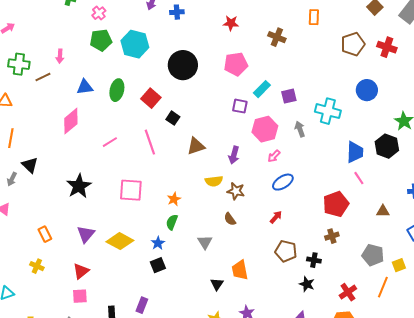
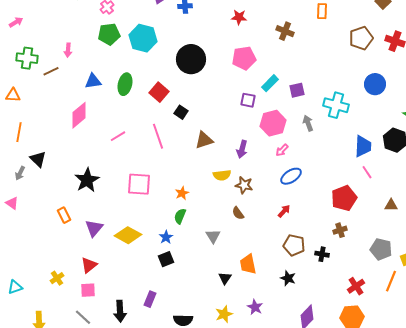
orange rectangle: (45, 234) -> (64, 215), moved
yellow cross: (37, 266) -> (57, 278), moved, turned 32
black star: (307, 284) -> (288, 278), moved

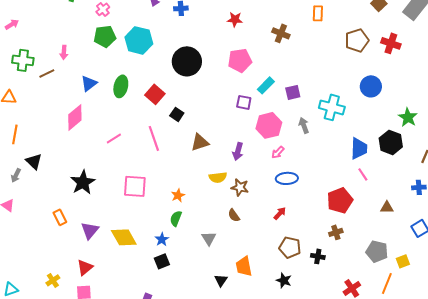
blue triangle: (93, 81) -> (89, 83), turned -30
blue ellipse: (291, 176) -> (287, 178), turned 30
yellow diamond: (128, 235) -> (124, 237), turned 32

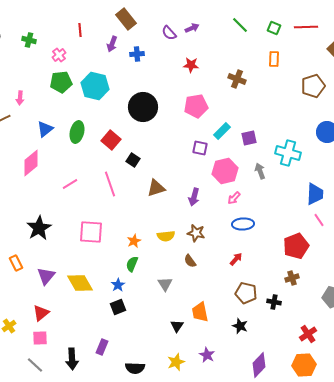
yellow semicircle: (218, 177) -> (166, 236), moved

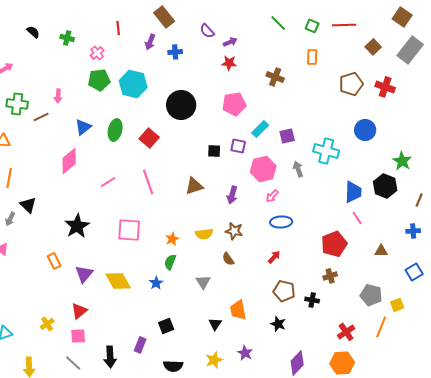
purple arrow: (192, 28) -> (230, 42), moved
black square: (133, 160) -> (214, 151), moved, turned -32
black square: (118, 307) -> (166, 326), moved

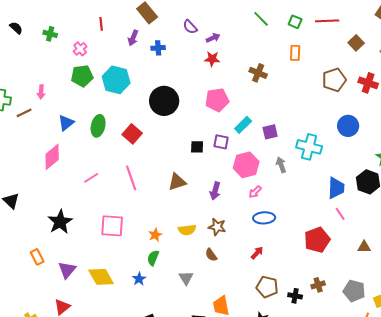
brown cross: (330, 276) -> (318, 285), moved

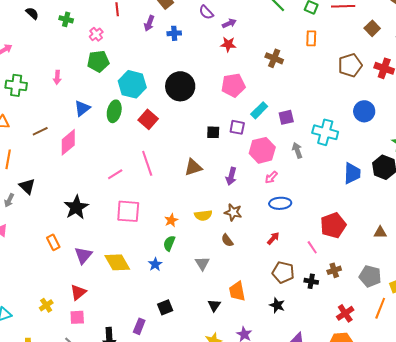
cyan hexagon: (116, 80) -> (132, 84), moved
brown line: (24, 113) -> (40, 131), moved
pink line: (91, 178) -> (115, 174), moved
pink line: (340, 214) -> (312, 247), moved

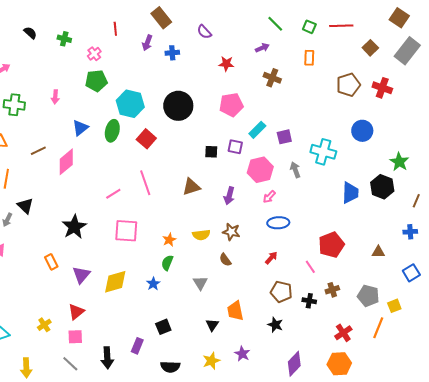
purple arrow: (229, 23) -> (262, 48), moved
yellow diamond: (117, 262) -> (115, 282), turned -76

